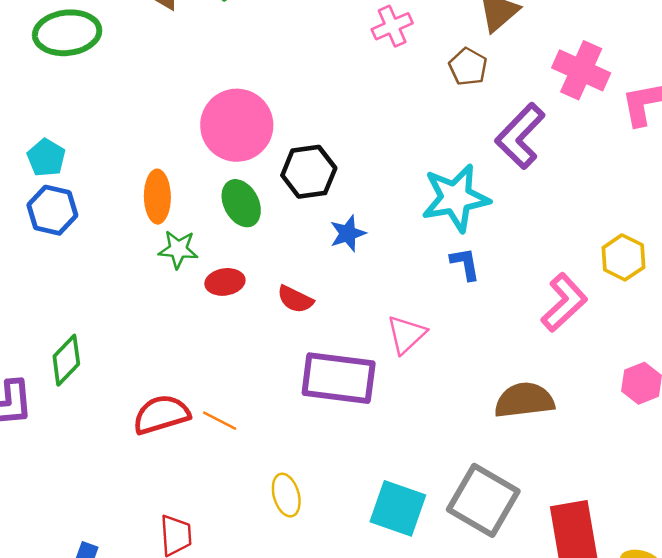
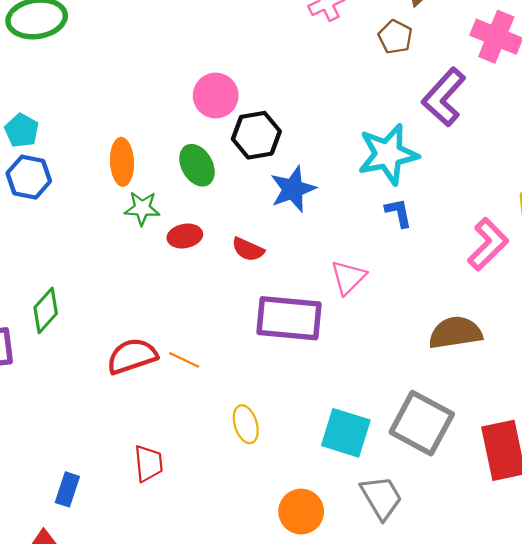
pink circle: (237, 125) -> (216, 96), moved, size x0.7
blue star: (348, 233) -> (293, 189), size x1.4

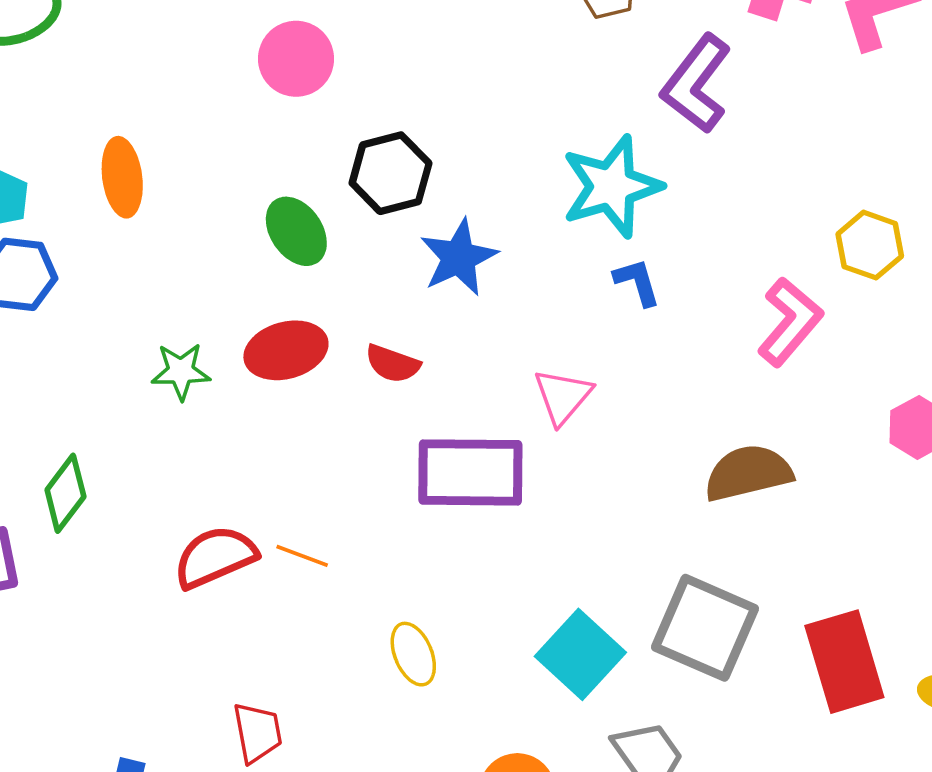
pink circle: (216, 96) -> (296, 59), moved
orange ellipse: (122, 162) -> (122, 177), moved
green star: (142, 208) -> (181, 371), moved
red ellipse: (185, 236) -> (286, 350), size x1.4
cyan square: (346, 433) -> (580, 654), turned 30

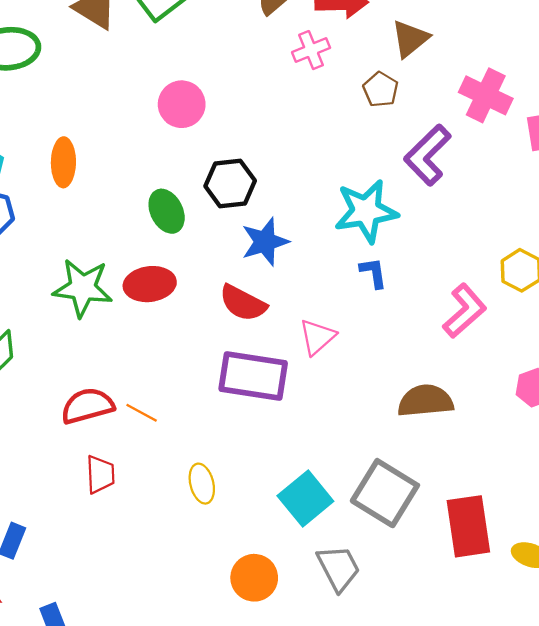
red semicircle: (393, 364) -> (243, 303), moved, size x1.4
green star: (181, 371) -> (83, 288), size x1.6
red trapezoid: (257, 733) -> (100, 474), moved

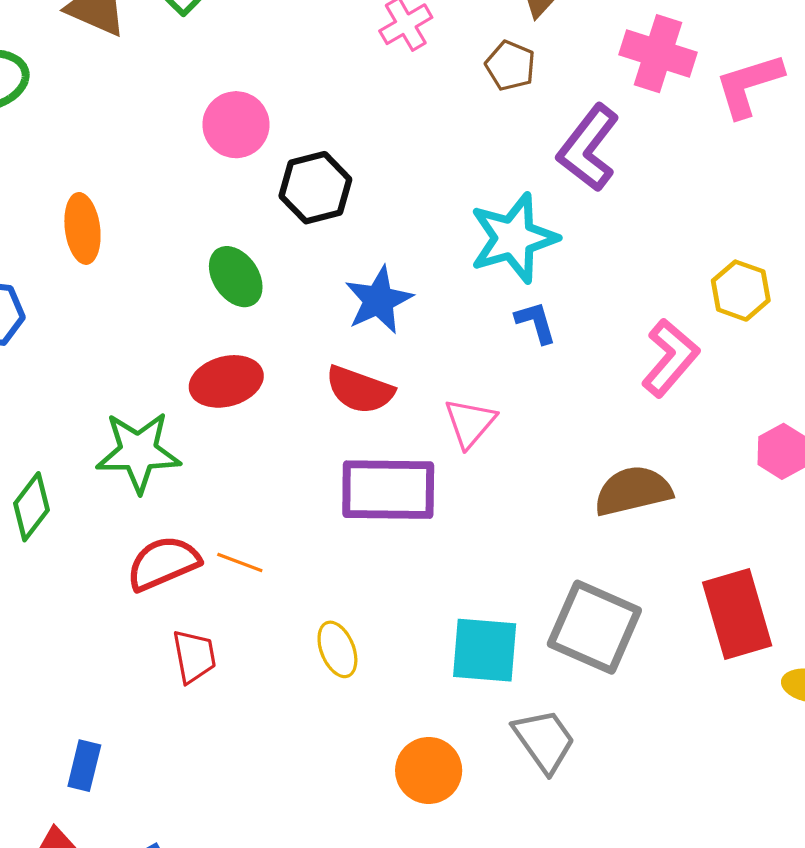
black hexagon: (230, 183) -> (315, 188), moved
green star: (83, 288) -> (138, 452), moved
cyan square: (305, 498) -> (485, 650), turned -38
red rectangle: (468, 526) -> (737, 614), moved

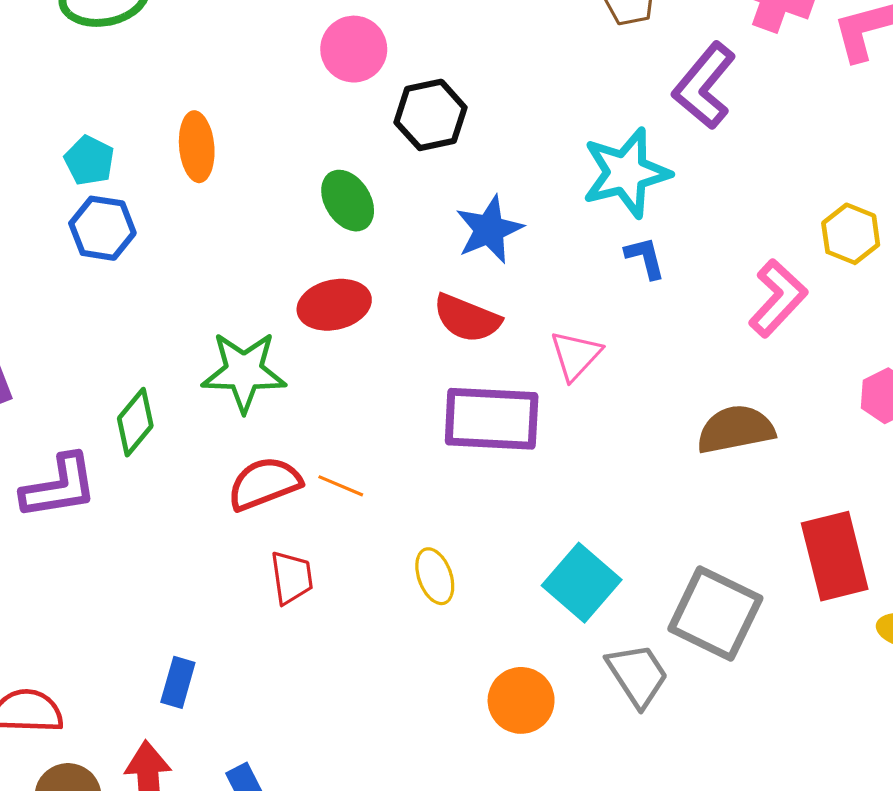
gray square: (594, 627) -> (715, 613), moved
cyan square: (485, 650) -> (582, 583), turned 34

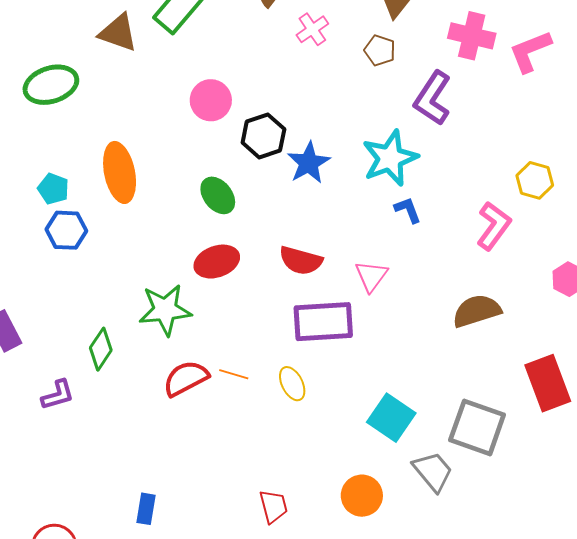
orange ellipse: (197, 147) -> (120, 172), size x1.4
blue star: (489, 230) -> (309, 163), moved
purple L-shape: (59, 487) -> (58, 395), size x0.7
yellow ellipse: (435, 576) -> (292, 384), moved
red trapezoid: (292, 578) -> (273, 506), moved

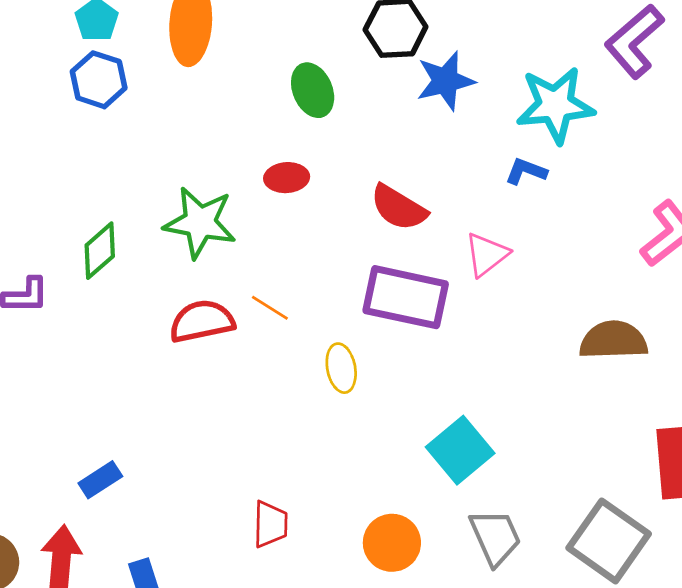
blue L-shape: (408, 210) -> (526, 171), moved, turned -64
red ellipse: (217, 262) -> (287, 178), size x0.7
orange line: (234, 374) -> (270, 308), moved
gray square: (477, 427) -> (609, 541), moved
blue rectangle: (146, 509) -> (100, 480), turned 32

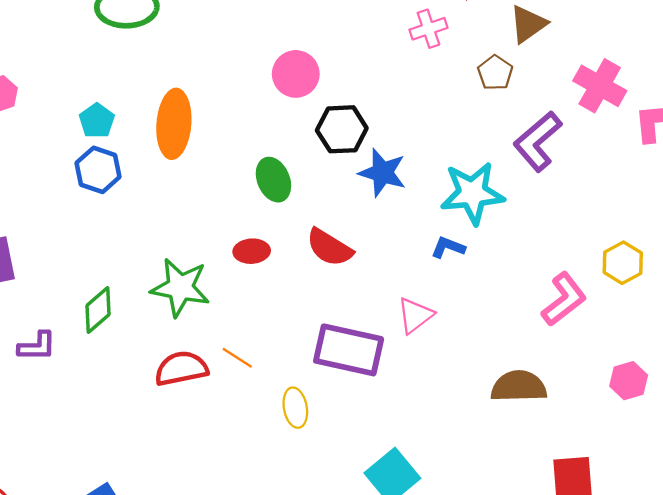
blue star: (445, 81) -> (382, 173), turned 30
red semicircle: (399, 208) -> (330, 248), moved

